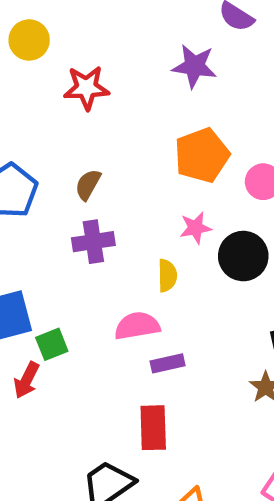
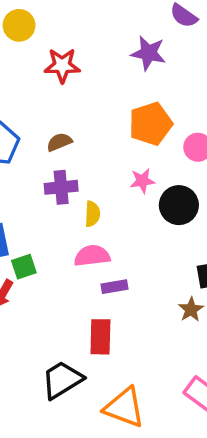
brown semicircle: (88, 185) -> (59, 142), turned 35
yellow semicircle: (167, 276) -> (92, 214), moved

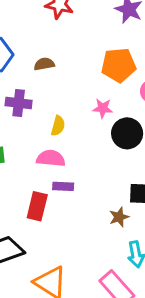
purple cross: (61, 187) -> (19, 103), moved
red rectangle: (100, 337) -> (37, 206), moved

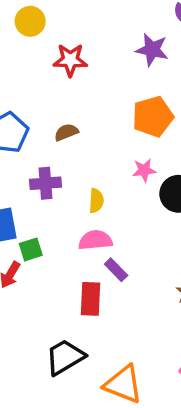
purple rectangle: (63, 186) -> (116, 270), turned 54

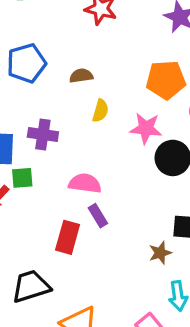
pink star: (144, 170) -> (146, 128), size x1.4
purple cross: (45, 183) -> (43, 135), moved
yellow semicircle: (96, 201) -> (100, 111), moved

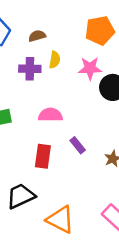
purple cross: (43, 135) -> (30, 69), moved
purple rectangle: (98, 216) -> (78, 145), moved

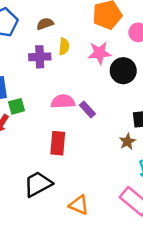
purple rectangle: (78, 145) -> (87, 109), moved
orange triangle: (60, 219) -> (79, 205), size x0.7

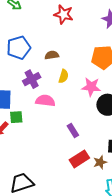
purple cross: (40, 57) -> (32, 79), moved, turned -36
pink semicircle: (63, 101) -> (45, 101), moved
red rectangle: (58, 143) -> (79, 159), moved, turned 42

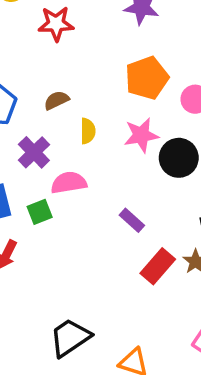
green square: (16, 117) -> (40, 212), moved

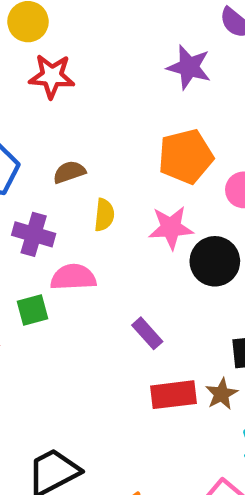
red star: (56, 24) -> (52, 76), moved
purple cross: (34, 152) -> (34, 234), turned -36
red rectangle: (158, 266) -> (173, 395), turned 36

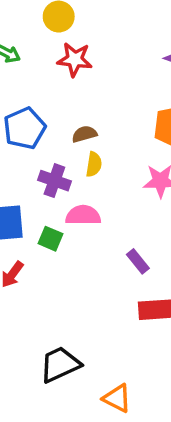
yellow semicircle: (104, 215) -> (94, 164), moved
green square: (33, 310) -> (51, 239), turned 35

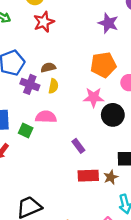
red star: (75, 59) -> (44, 22), turned -30
purple cross: (54, 181) -> (30, 84), moved

